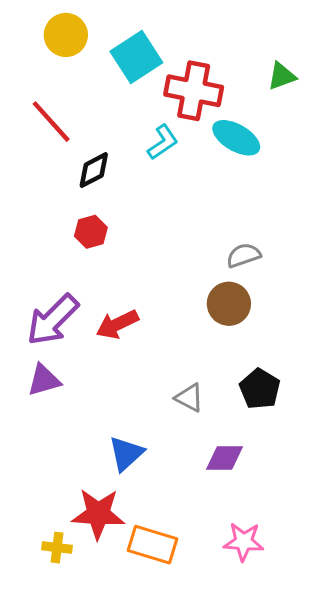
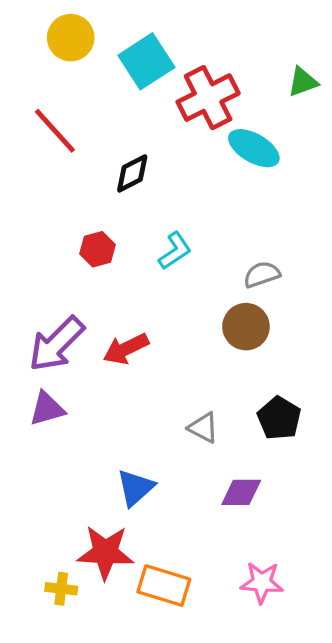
red cross: (194, 91) -> (208, 98), turned -38
cyan L-shape: (163, 142) -> (175, 251), moved
black diamond: (94, 170) -> (132, 173), moved

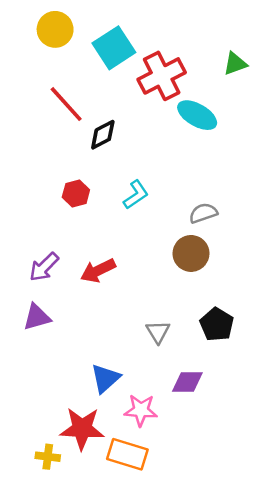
red line: (55, 131) -> (66, 104), moved
purple arrow: (56, 344) -> (44, 267), size x0.7
gray triangle: (203, 428) -> (158, 332), turned 30
pink star: (262, 582) -> (141, 410), moved

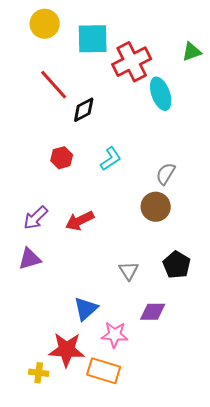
cyan square: (114, 48) -> (93, 39), turned 32
cyan ellipse: (197, 115) -> (161, 94), turned 40
gray semicircle: (203, 213) -> (166, 174), turned -40

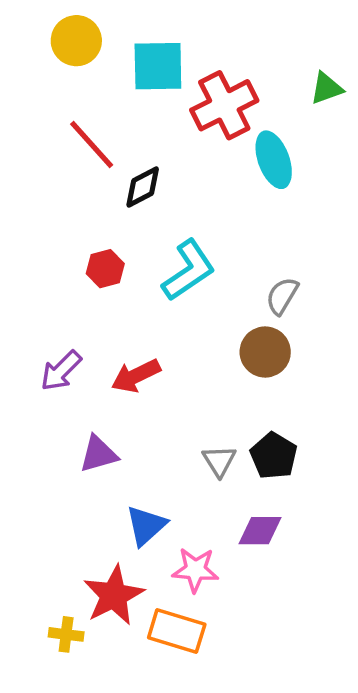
cyan L-shape: (111, 159) -> (189, 270), size x1.5
purple triangle: (30, 259) -> (98, 454), moved
black pentagon: (177, 265) -> (274, 456), moved
red star: (67, 350) -> (114, 595), turned -30

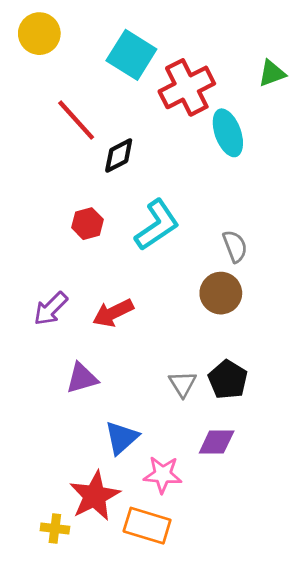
yellow circle: (76, 41) -> (39, 34), moved
cyan square: (158, 66) -> (131, 55), turned 33
gray semicircle: (282, 296) -> (235, 246), turned 128

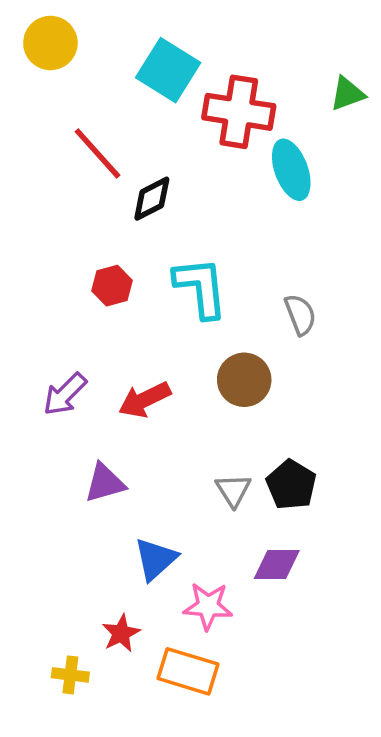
red cross: (187, 87) -> (239, 112), turned 36
cyan L-shape: (157, 225) -> (201, 287), turned -62
brown circle: (221, 293) -> (244, 380), moved
red star: (95, 496) -> (121, 633), size x0.6

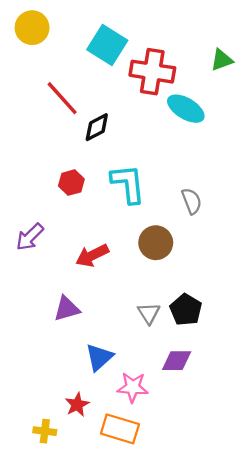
cyan ellipse: (291, 170) -> (186, 109), turned -39
purple arrow: (65, 394) -> (30, 237), moved

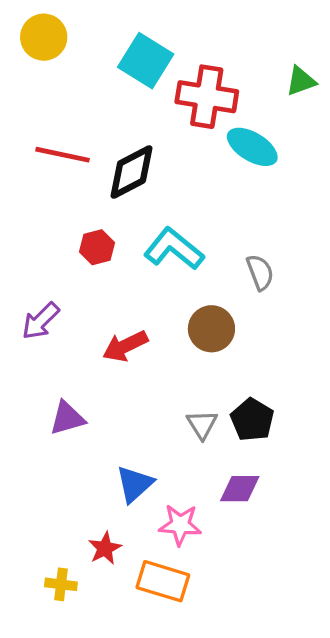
red line: (62, 98) -> (63, 155), moved, turned -36
black diamond: (97, 127) -> (132, 172), size x1.4
cyan L-shape: (128, 184) -> (174, 249), turned -45
purple triangle: (67, 309) -> (67, 418), moved

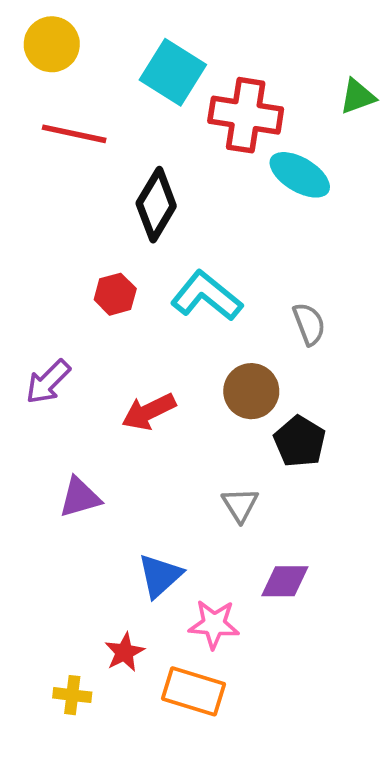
red line: (63, 155) -> (74, 134), moved
black diamond: (132, 172) -> (156, 205), turned -32
black pentagon: (252, 420) -> (300, 441), moved

